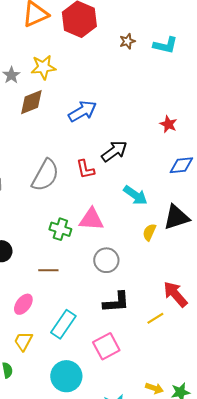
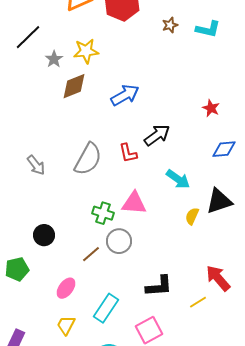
gray circle: (106, 260) -> (119, 241), moved
brown line: (48, 270) -> (91, 254), turned -42

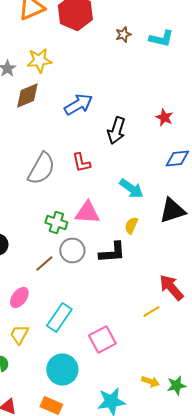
black arrow: (157, 135) -> (116, 130), moved, turned 144
yellow semicircle: (192, 216) -> (131, 226), moved
black L-shape: (159, 286) -> (112, 252), moved

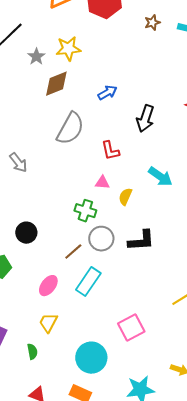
blue arrow: (78, 104) -> (107, 93), size x0.7
gray semicircle: (41, 168) -> (70, 129), moved
pink triangle: (87, 212) -> (102, 183), moved, size x0.6
yellow semicircle: (131, 226) -> (125, 197), moved
cyan rectangle: (59, 318) -> (88, 282), moved

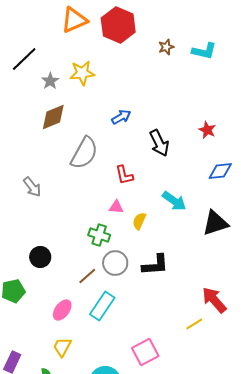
brown diamond: (56, 84) -> (53, 117), moved
black arrow: (145, 119) -> (159, 143), turned -44

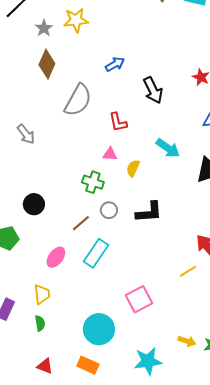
brown diamond: (53, 117) -> (47, 64), turned -44
gray circle: (115, 263) -> (109, 210), size x0.7
yellow trapezoid: (62, 347) -> (42, 294), moved, turned 145

